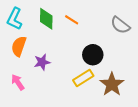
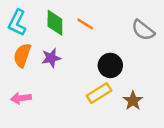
purple star: (42, 62) -> (51, 58), moved
pink arrow: (18, 82) -> (21, 98), turned -63
brown star: (112, 84) -> (133, 101), size x0.7

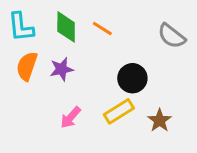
cyan L-shape: (17, 23) -> (21, 27), turned -32
pink arrow: (21, 98) -> (71, 117), moved, turned -42

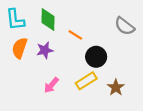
orange line: (102, 28) -> (75, 35), moved

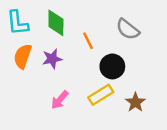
gray semicircle: (125, 26) -> (128, 29), moved
orange line: (75, 35) -> (88, 41), turned 32

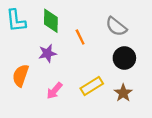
orange semicircle: (23, 56) -> (21, 76), moved
black circle: (112, 66) -> (124, 58), moved

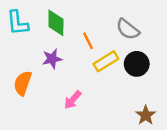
yellow rectangle: (92, 86) -> (106, 61), moved
pink arrow: (54, 91) -> (73, 100), moved
brown star: (123, 93) -> (146, 115), moved

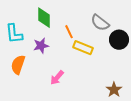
cyan L-shape: (17, 23) -> (14, 34), moved
yellow rectangle: (106, 61) -> (83, 48), turned 54
black circle: (137, 64) -> (119, 40), moved

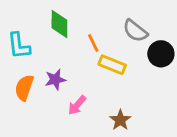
purple star: (41, 46) -> (55, 80), moved
brown star: (114, 90) -> (120, 120), moved

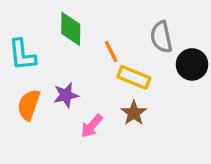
gray semicircle: (135, 31) -> (161, 37), turned 40
brown star: (120, 120) -> (134, 113), moved

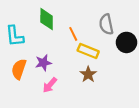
pink arrow: (92, 126) -> (50, 85), moved

